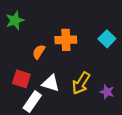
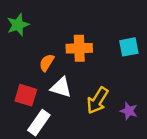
cyan square: (107, 39) -> (129, 47), turned 35
white triangle: (51, 83) -> (61, 87), moved

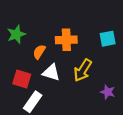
green star: (18, 25) -> (16, 34), moved
yellow arrow: (98, 100) -> (83, 70), moved

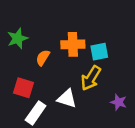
cyan square: (108, 39) -> (99, 52), moved
white triangle: (51, 72) -> (67, 99), moved

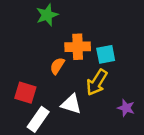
green star: (18, 38) -> (47, 15), moved
orange semicircle: (43, 58) -> (57, 66), moved

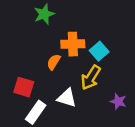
cyan square: (106, 54) -> (99, 51), turned -30

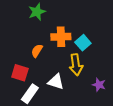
orange semicircle: (54, 62) -> (37, 51), moved
yellow arrow: (91, 78) -> (76, 65), turned -40

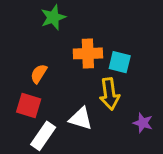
cyan square: (83, 43) -> (120, 62), turned -35
orange semicircle: (37, 51) -> (39, 74), moved

